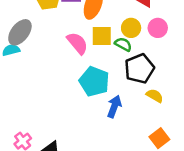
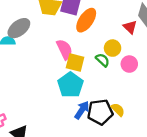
pink circle: (158, 28) -> (129, 64), moved
yellow square: (102, 36) -> (75, 62), moved
black pentagon: (139, 69) -> (100, 112), moved

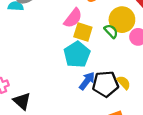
yellow circle: (113, 48) -> (122, 20), size x1.5
pink semicircle: (64, 49) -> (73, 18), turned 60

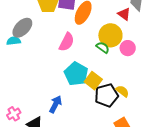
yellow square: (83, 32) -> (93, 81), moved, turned 30
blue arrow: (87, 81) -> (56, 104), moved

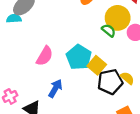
pink semicircle: (67, 42) -> (45, 56), moved

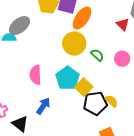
yellow circle: (118, 18) -> (74, 43), moved
pink semicircle: (45, 56) -> (35, 75), turned 144

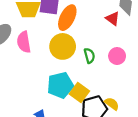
green semicircle: (97, 55) -> (89, 56), turned 40
pink semicircle: (35, 75) -> (24, 42), moved
cyan pentagon: (67, 78) -> (60, 85), turned 30

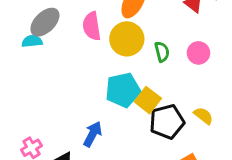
pink semicircle: (24, 42) -> (92, 26), moved
yellow semicircle: (112, 104) -> (203, 116), moved

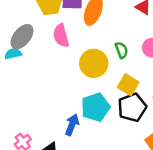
yellow circle: (127, 39) -> (94, 63), moved
cyan pentagon: (123, 90) -> (95, 107), moved
yellow square: (148, 100) -> (128, 85), moved

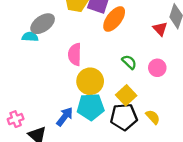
pink semicircle: (61, 36) -> (75, 54), moved
green semicircle: (121, 50) -> (129, 62), turned -42
yellow circle: (94, 63) -> (90, 81), moved

